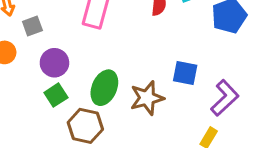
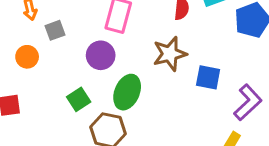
purple circle: (54, 63) -> (101, 55), moved
brown star: (147, 98) -> (170, 54), moved

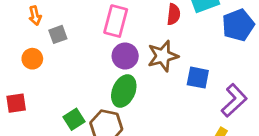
purple circle: (101, 55) -> (125, 56), moved
green square: (79, 99) -> (74, 119), moved

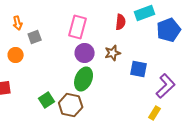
brown star: (163, 56) -> (113, 53), size x0.7

